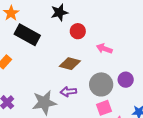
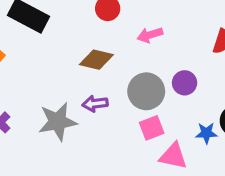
pink arrow: (104, 49) -> (150, 35), turned -35

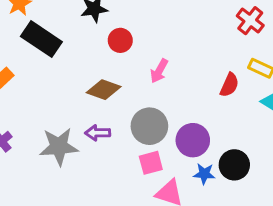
pink arrow: (150, 35) -> (159, 71), turned -50
purple circle: (185, 83) -> (193, 140), moved, size x1.4

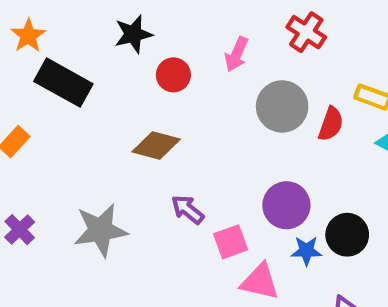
red cross: (250, 21) -> (306, 32), moved
pink arrow: (159, 71) -> (236, 54), moved
gray circle: (149, 126) -> (282, 106), moved
purple arrow: (98, 133) -> (188, 210), moved, turned 45

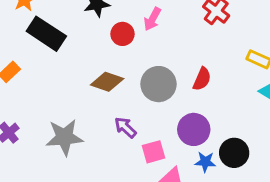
pink arrow: (236, 54) -> (152, 19), moved
gray circle: (282, 106) -> (159, 84), moved
red semicircle: (331, 124) -> (202, 79), moved

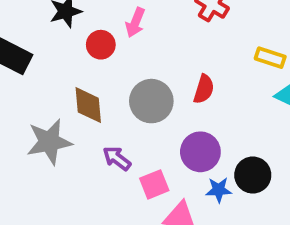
brown diamond: (107, 82) -> (88, 105), turned 72
gray star: (64, 137) -> (49, 142), moved

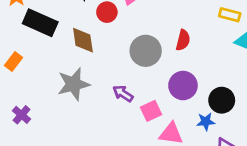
brown diamond: (88, 105) -> (83, 40), moved
blue star: (219, 190) -> (206, 122), moved

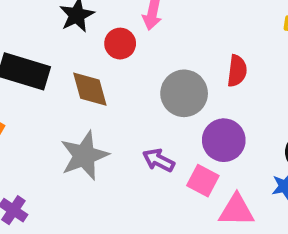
purple circle: (183, 86) -> (224, 140), moved
pink square: (151, 111) -> (203, 181), turned -30

